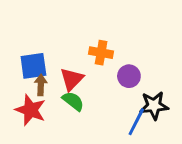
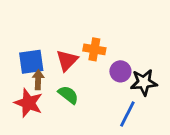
red triangle: (72, 79) -> (67, 60), moved
black star: (154, 106) -> (144, 82), moved

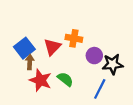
blue square: (31, 62) -> (24, 48), turned -30
green semicircle: (68, 95) -> (65, 79), moved
red star: (28, 103) -> (40, 80), moved

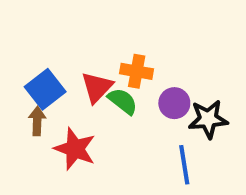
brown arrow: (30, 62) -> (37, 121), moved
green semicircle: (65, 79) -> (123, 101), moved
blue line: (100, 89) -> (184, 165), turned -36

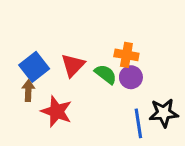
orange cross: (137, 71) -> (126, 55), moved
green semicircle: (123, 101) -> (106, 74), moved
black star: (208, 119) -> (164, 113), moved

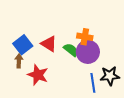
red triangle: (73, 65) -> (49, 44), turned -42
purple circle: (131, 77) -> (88, 52), size x1.5

